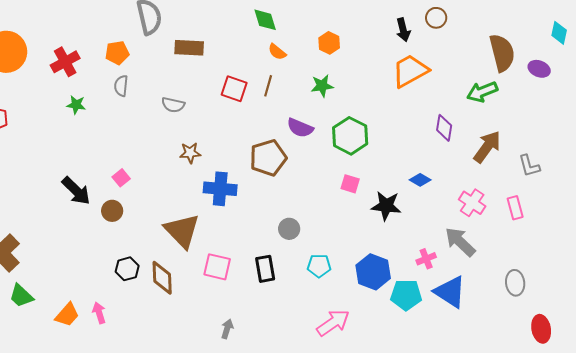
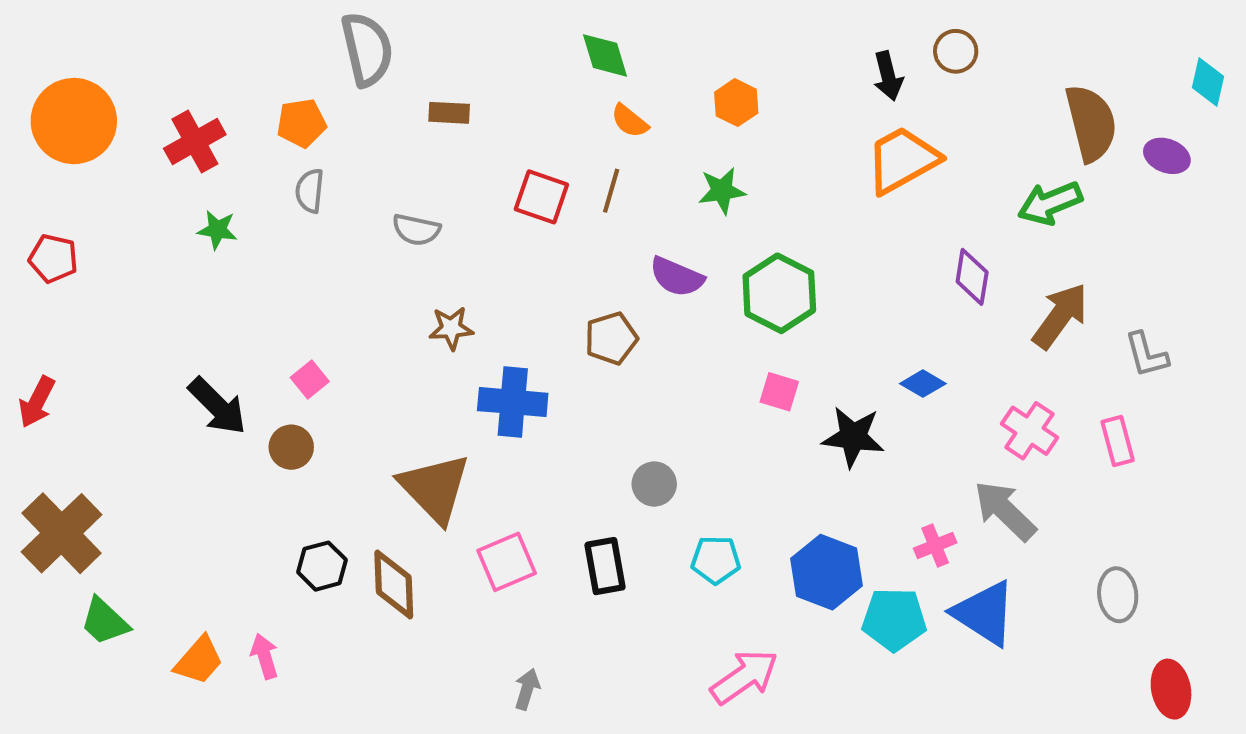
brown rectangle: (189, 48) -> (449, 113), size x0.7
brown pentagon: (268, 158) -> (611, 338), size x0.7
pink square: (217, 267) -> (507, 562), turned -36

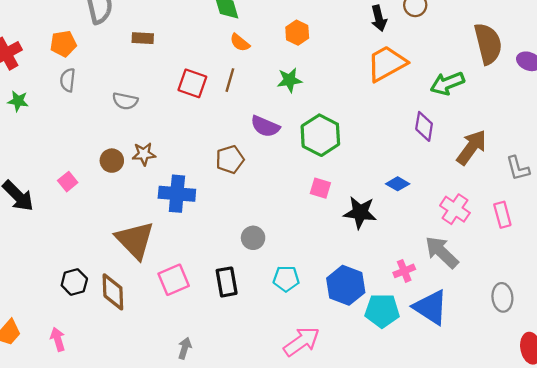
green arrow: (1050, 203) -> (447, 83), moved
brown circle: (291, 447) -> (112, 161), moved
pink arrow: (265, 656) -> (58, 339), moved

